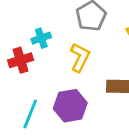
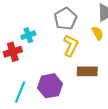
yellow L-shape: (80, 57) -> (71, 46), moved

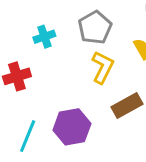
cyan cross: (28, 35) -> (44, 37), moved
brown rectangle: (87, 71) -> (127, 105), turned -30

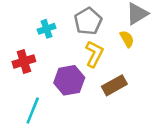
purple hexagon: (72, 127) -> (69, 80), moved

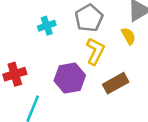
red cross: (24, 61) -> (15, 74), moved

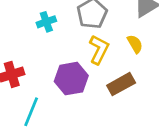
yellow semicircle: (128, 36) -> (135, 44), moved

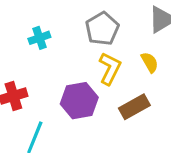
cyan cross: (46, 22) -> (39, 38), moved

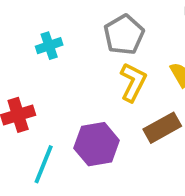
purple hexagon: (79, 101) -> (97, 144), moved

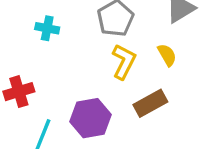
cyan cross: (49, 46) -> (47, 28), turned 30

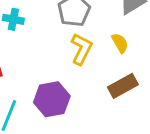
brown rectangle: (150, 103) -> (123, 86), moved

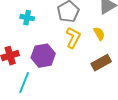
purple hexagon: (52, 99) -> (43, 56), moved

